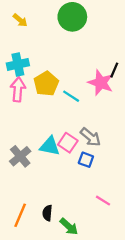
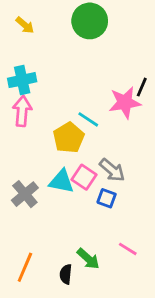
pink star: (101, 83) -> (125, 103), turned -30
yellow pentagon: (46, 84) -> (69, 138), moved
black semicircle: (47, 213) -> (66, 274), moved
green arrow: (69, 227) -> (88, 259), moved

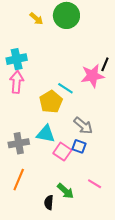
yellow arrow: (25, 25) -> (36, 19), moved
pink square: (84, 177) -> (62, 152), moved
gray cross: (25, 194) -> (19, 143), turned 30
orange line: (25, 267) -> (19, 180), moved

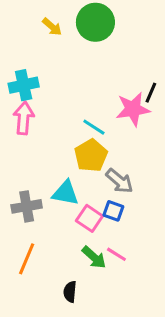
yellow pentagon: (51, 102) -> (91, 156), moved
pink line: (95, 184) -> (116, 254), moved
green arrow: (65, 191) -> (94, 257), moved

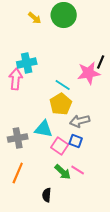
cyan cross: (24, 85) -> (27, 63), moved
gray arrow: (119, 181) -> (80, 121), turned 126

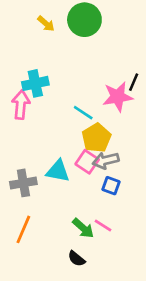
yellow pentagon: (61, 104) -> (96, 138), moved
blue square: (76, 141) -> (111, 186), moved
pink square: (60, 146) -> (87, 162), moved
black semicircle: (47, 195) -> (77, 259), moved, turned -56

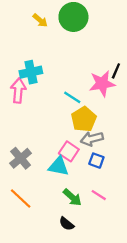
pink square: (87, 162) -> (69, 151), moved
cyan triangle: (58, 171) -> (59, 166), moved
gray cross: (23, 183) -> (21, 158), turned -30
pink line: (103, 225) -> (99, 195), moved
orange line: (23, 229) -> (21, 198), turned -70

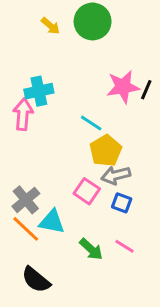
pink star: (102, 84) -> (123, 87), moved
cyan triangle: (59, 166) -> (52, 222), moved
orange line: (21, 198) -> (26, 229), moved
black semicircle: (67, 224) -> (36, 280), moved, size x1.5

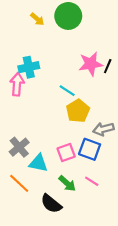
gray arrow: (116, 175) -> (103, 129), moved
pink square: (87, 191) -> (66, 152), moved, turned 36
blue square: (122, 203) -> (90, 149), size x1.5
orange line: (26, 229) -> (19, 183), moved
black semicircle: (36, 280) -> (51, 204), moved

